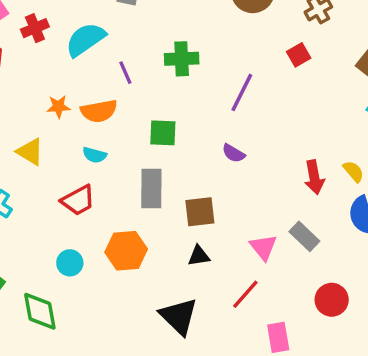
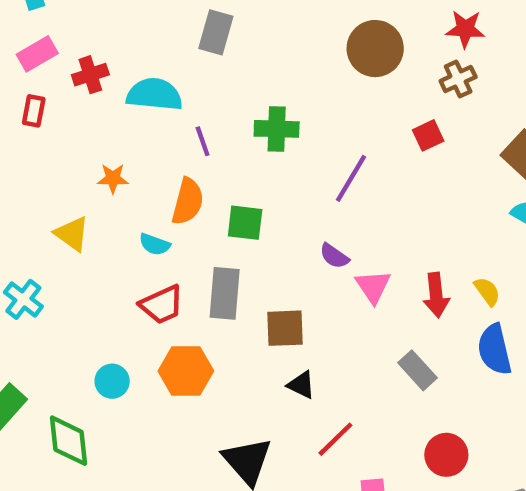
cyan semicircle: (85, 39) -> (154, 94), turned 36
orange semicircle: (99, 111) -> (188, 201), moved, turned -69
red trapezoid: (78, 200) -> (162, 305), moved
pink triangle: (263, 247) -> (373, 286), moved
black triangle: (199, 256) -> (301, 385), moved, turned 30

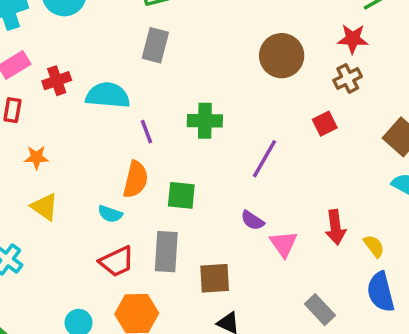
orange star: (113, 178) -> (36, 157), moved
red arrow: (436, 295) -> (335, 227), moved

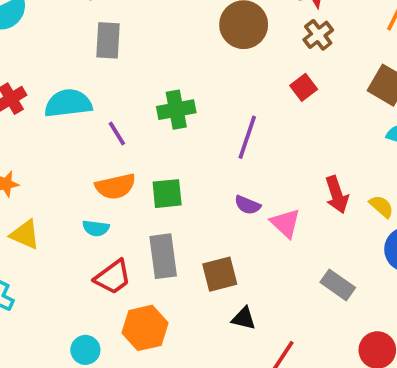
orange semicircle: (136, 179) -> (115, 186), turned 75

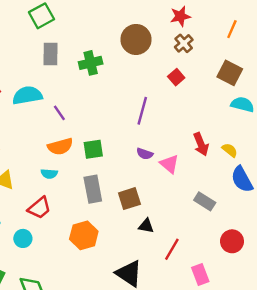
green cross: (176, 110) -> (91, 63), moved
red trapezoid: (113, 277) -> (39, 208), moved
cyan circle: (85, 350) -> (23, 238), moved

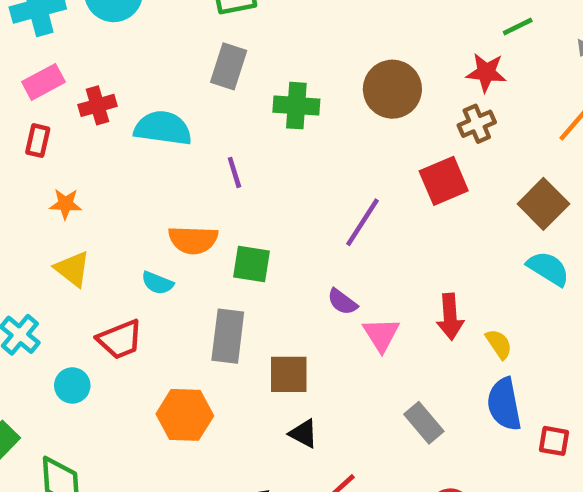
red square: (176, 77) -> (444, 181), size x1.5
purple line: (59, 113) -> (234, 172), moved

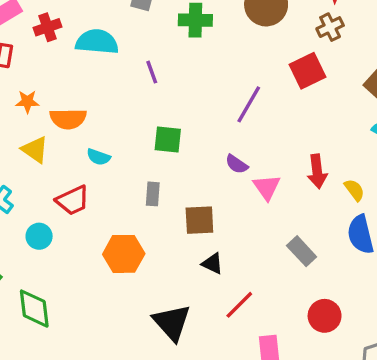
orange semicircle: (193, 240) -> (68, 119), moved
gray rectangle: (228, 336) -> (153, 194), size x0.6

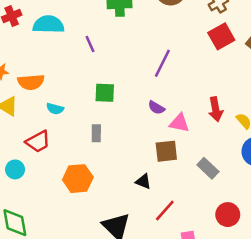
red square: (308, 71) -> (221, 36), moved
pink triangle: (267, 187) -> (179, 123), turned -40
brown square: (199, 220) -> (166, 151), moved

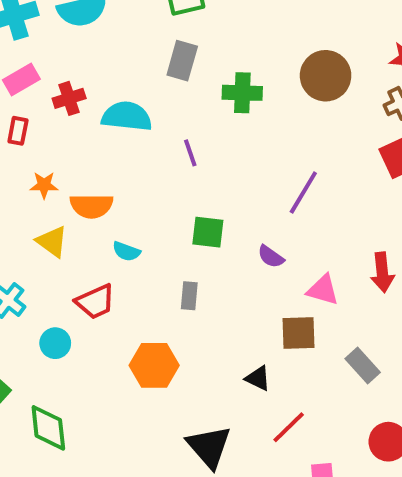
purple semicircle: (156, 108) -> (271, 257), moved

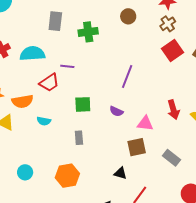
brown circle: (326, 76) -> (128, 16), size x0.6
purple line: (190, 153) -> (67, 66), turned -56
red trapezoid: (95, 302) -> (49, 83), moved
cyan circle: (55, 343) -> (25, 172), moved

